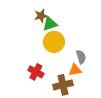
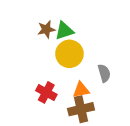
brown star: (41, 16) -> (46, 29), moved
orange triangle: (75, 70) -> (81, 90), moved

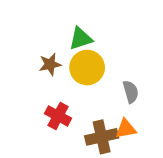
brown star: (46, 29) -> (50, 64), moved
orange triangle: (81, 90) -> (126, 129), moved

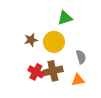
green triangle: (81, 39) -> (65, 18), moved
brown cross: (102, 137) -> (53, 71), moved

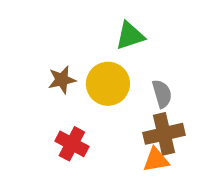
gray semicircle: (81, 57) -> (162, 94), moved
brown cross: (53, 71) -> (164, 134), moved

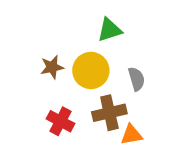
brown cross: (164, 134) -> (109, 113), moved

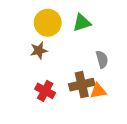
yellow circle: (91, 70) -> (48, 23), moved
orange triangle: (131, 135) -> (98, 91), moved

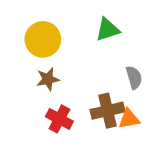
yellow circle: (48, 23) -> (43, 39), moved
brown star: (39, 50) -> (48, 79), moved

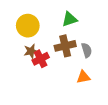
brown cross: (107, 111) -> (65, 46), moved
red cross: (59, 119) -> (41, 59), moved, turned 35

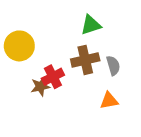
yellow circle: (28, 26) -> (19, 46), moved
brown star: (31, 51) -> (40, 87), moved

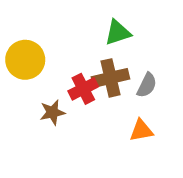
gray semicircle: (113, 66) -> (147, 85), turned 42
red cross: (53, 77) -> (83, 89), moved

